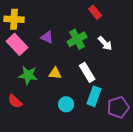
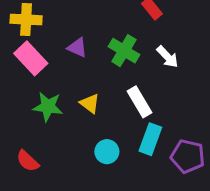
green cross: (77, 39) -> (124, 51), turned -30
yellow triangle: (55, 73) -> (90, 103), turned 32
red semicircle: (15, 101) -> (28, 161), moved
purple pentagon: (118, 107) -> (188, 156), turned 30

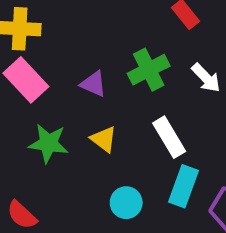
purple triangle: (77, 48) -> (93, 84), moved
green cross: (124, 51) -> (149, 70), turned 32

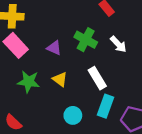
green cross: (149, 70) -> (86, 40), turned -35

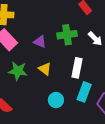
green cross: (86, 40) -> (67, 35), turned -36
white rectangle: (97, 78) -> (77, 68), turned 42

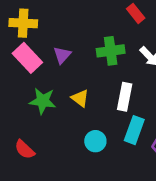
purple triangle: (40, 42) -> (62, 55), moved, turned 48

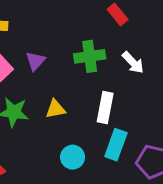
yellow triangle: (80, 98) -> (55, 109), turned -48

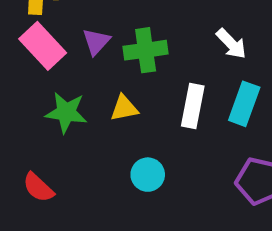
green cross: (90, 56) -> (146, 50), moved
cyan rectangle: (116, 145) -> (244, 104), moved

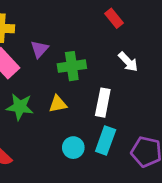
purple triangle: (96, 42) -> (40, 49), moved
cyan rectangle: (244, 104) -> (106, 141), moved

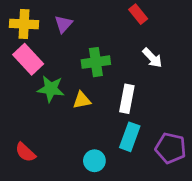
purple triangle: (40, 49) -> (63, 24), moved
green star: (20, 107) -> (51, 89), moved
cyan circle: (73, 148) -> (94, 161), moved

